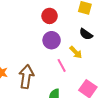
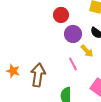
purple circle: (52, 40) -> (73, 34), moved

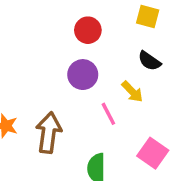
purple circle: (73, 34) -> (83, 75), moved

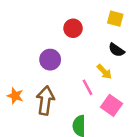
purple circle: (83, 75) -> (50, 60), moved
pink square: (153, 153) -> (112, 105), moved

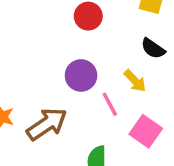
purple circle: (50, 60) -> (81, 75), moved
brown arrow: (45, 101) -> (47, 124), turned 48

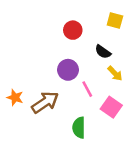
black semicircle: (153, 48) -> (103, 52), moved
yellow arrow: (135, 81) -> (115, 73), moved

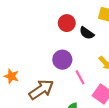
black semicircle: (103, 52) -> (87, 33), moved
orange star: (15, 97) -> (11, 76), moved

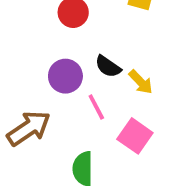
black semicircle: (87, 33) -> (108, 66), moved

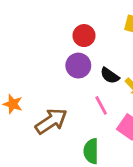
purple circle: (65, 76) -> (78, 66), moved

